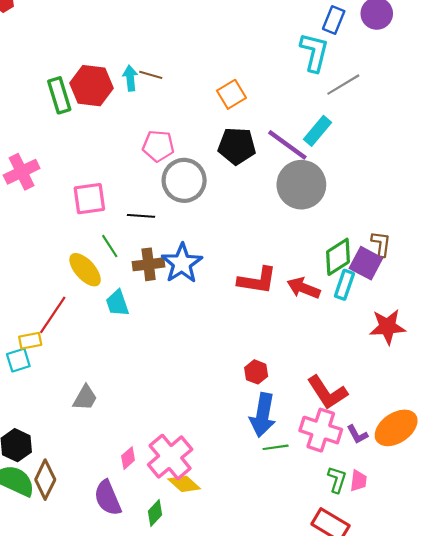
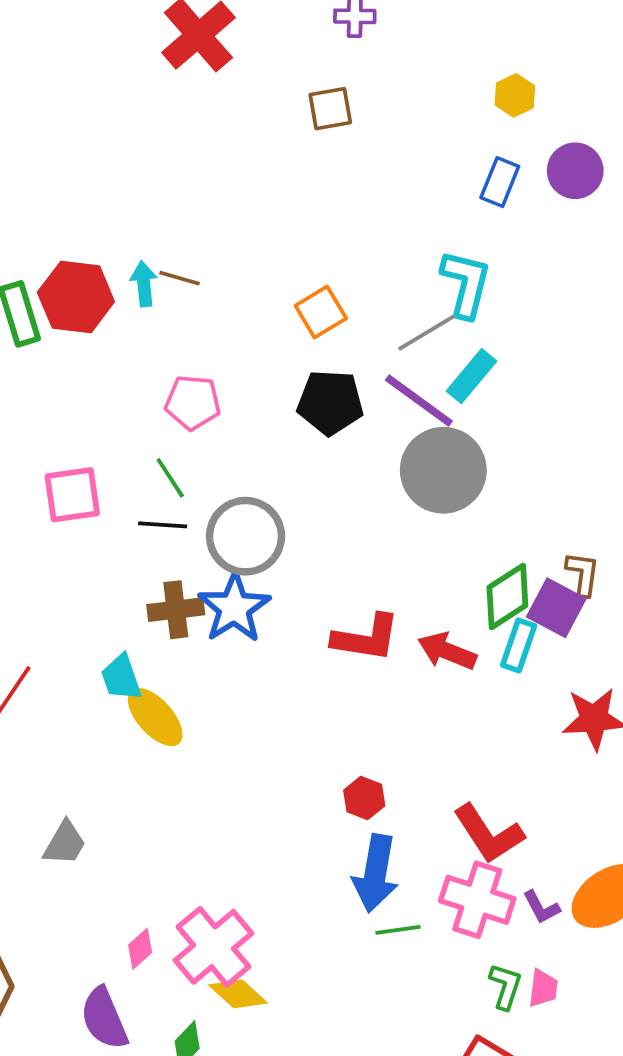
cyan L-shape: (314, 52) -> (466, 284), moved
gray line: (343, 85) -> (426, 333), moved
gray circle: (184, 180) -> (246, 536), moved
green line: (110, 246) -> (170, 478), moved
yellow ellipse: (85, 270) -> (155, 717), moved

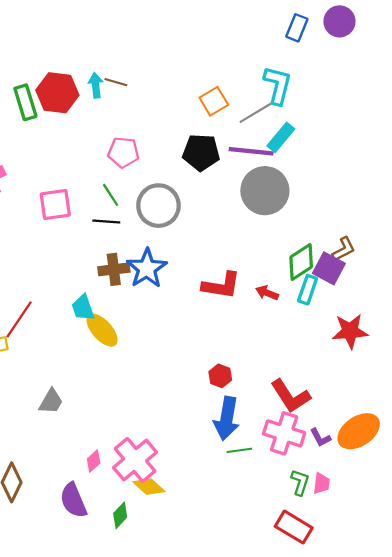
orange square: (321, 312) -> (214, 101), moved
purple line: (419, 401) -> (251, 151), turned -30
gray circle: (246, 536) -> (158, 206), moved
brown L-shape: (583, 574) -> (344, 249), turned 55
red arrow: (447, 651) -> (267, 293), size x0.7

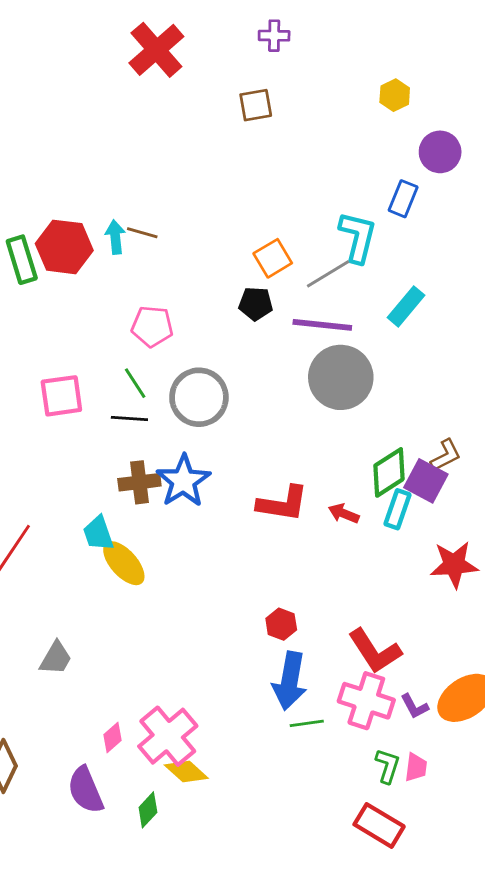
blue rectangle: (297, 28) -> (403, 199), moved
cyan rectangle: (281, 137) -> (406, 306), moved
black pentagon: (201, 152) -> (256, 304), moved, size x0.7

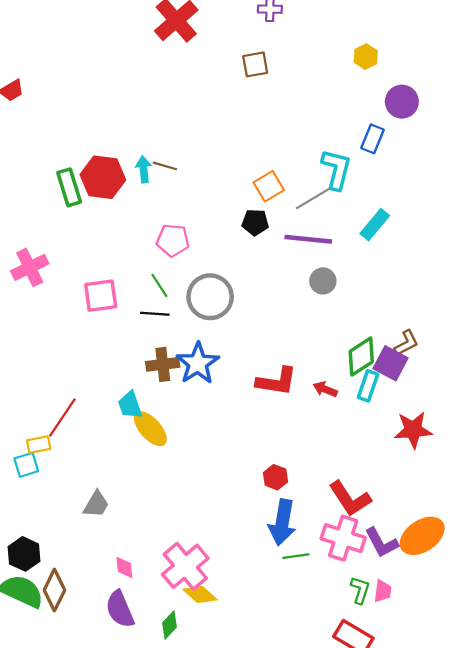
gray circle: (341, 377) -> (323, 281), size x0.5
purple L-shape: (415, 706) -> (382, 543), size x1.5
pink diamond: (112, 738) -> (124, 567), moved, turned -55

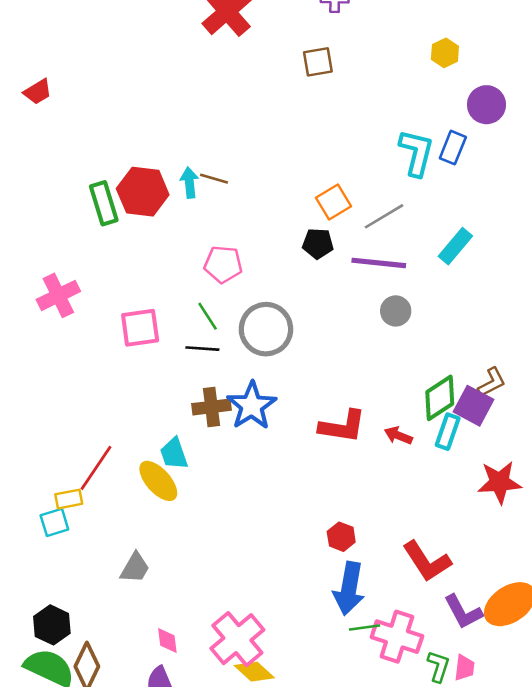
cyan L-shape: (336, 169) -> (416, 153), moved
yellow ellipse: (150, 429) -> (158, 481), moved
pink cross: (343, 538) -> (397, 637), moved

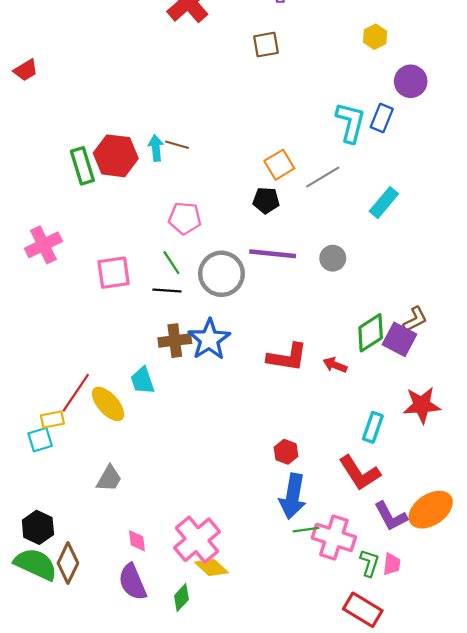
purple line: (379, 263) -> (273, 254), moved
cyan rectangle: (448, 432) -> (373, 427), moved
yellow ellipse: (158, 481) -> (108, 404), moved

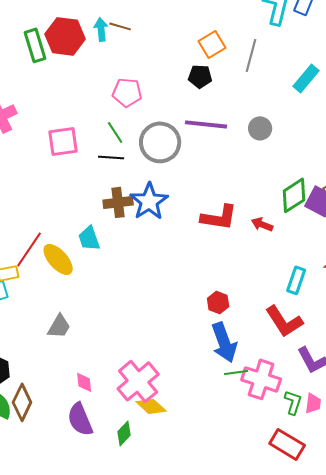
gray line: (323, 177) -> (251, 55), turned -44
blue arrow: (293, 496) -> (224, 342), turned -30

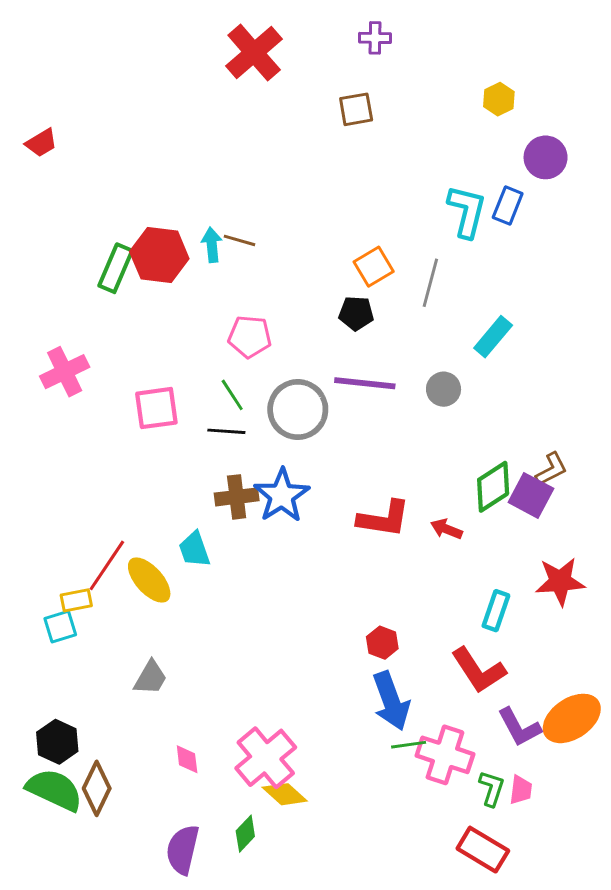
green rectangle: (35, 45) -> (116, 268), turned 40
cyan rectangle: (306, 78) -> (493, 337), moved
purple semicircle: (80, 419) -> (183, 850), moved, turned 36

